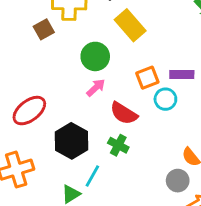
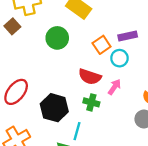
pink arrow: (96, 88) -> (114, 87), moved

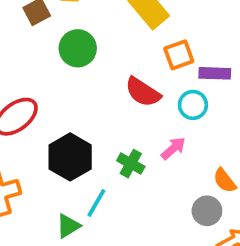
green circle: (57, 38) -> (78, 48), moved
orange square: (102, 45) -> (179, 55), moved
red semicircle: (90, 77) -> (143, 92), moved

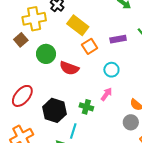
orange square: (179, 55) -> (90, 46), moved
purple rectangle: (215, 73) -> (118, 39), moved
red semicircle: (143, 92) -> (69, 68), moved

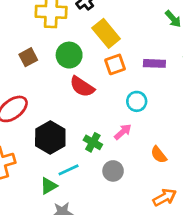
brown square: (21, 40) -> (28, 57), moved
green circle: (46, 54) -> (69, 55), moved
gray circle: (131, 122) -> (113, 171), moved
cyan line: (73, 131) -> (69, 170), turned 35

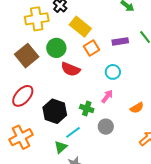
brown square: (28, 57) -> (27, 56), size x1.6
orange semicircle: (159, 155) -> (137, 108), turned -72

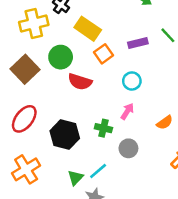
cyan line: (73, 132) -> (98, 171), moved

